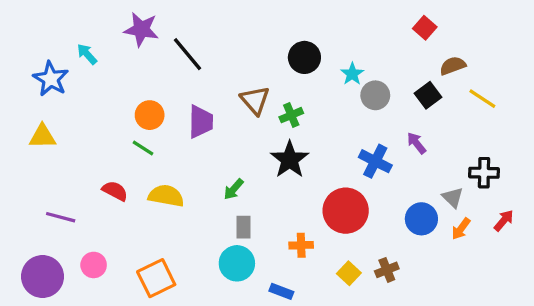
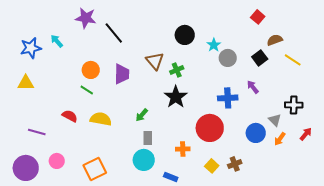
cyan arrow: (87, 54) -> (57, 41), moved
blue star: (51, 79) -> (31, 48), turned 30
blue cross: (375, 161) -> (228, 98), turned -30

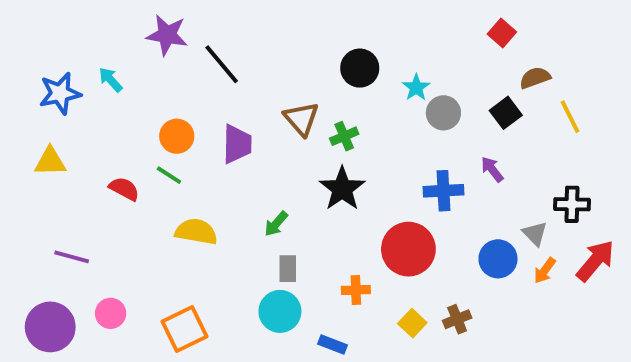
yellow line: (293, 60) -> (570, 117), turned 30
red semicircle: (70, 116) -> (124, 189), moved
red arrow: (306, 134) -> (595, 261), size x1.6

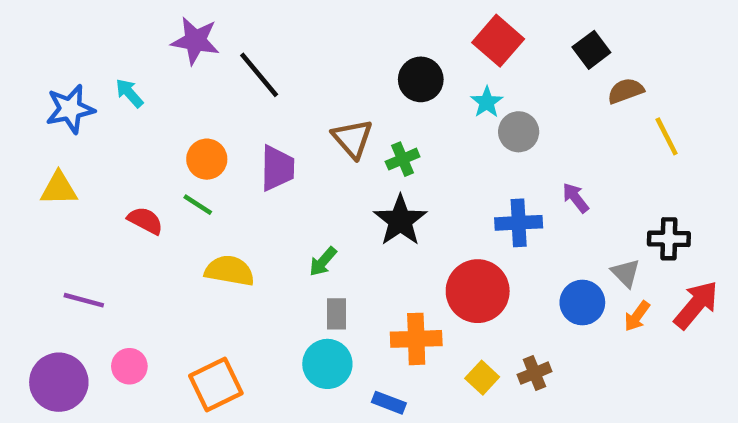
red square: (502, 33) -> (498, 41), moved, size x1.5
black square: (506, 113) -> (591, 50), moved
orange cross: (356, 290) -> (416, 339), size x1.5

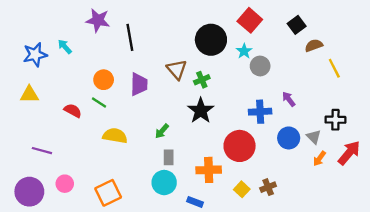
black line: (259, 75) -> (130, 37), turned 30
black circle: (421, 79) -> (211, 40), size x1.4
blue circle: (582, 303) -> (289, 138), moved

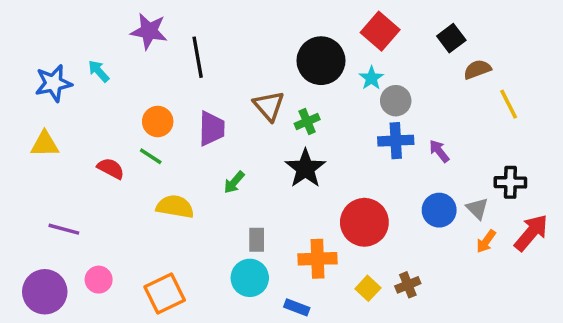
blue cross: (260, 112) -> (396, 141), moved
green arrow: (162, 131) -> (234, 182), moved

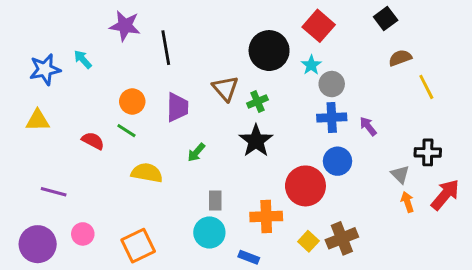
black square: (451, 38) -> (386, 19), moved
blue circle: (439, 210) -> (338, 161), moved
orange arrow: (486, 241) -> (407, 202), turned 126
brown cross: (408, 285) -> (342, 238), size x1.5

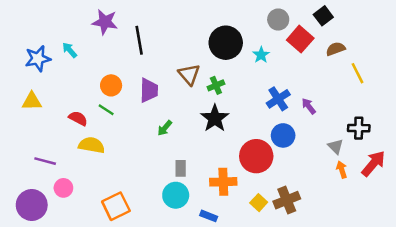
red square: (319, 26) -> (300, 39), moved
gray circle: (332, 84) -> (278, 20), moved
blue cross: (332, 118) -> (278, 99), turned -30
yellow semicircle: (147, 173) -> (92, 145), moved
pink circle: (83, 234) -> (63, 188), moved

